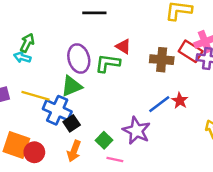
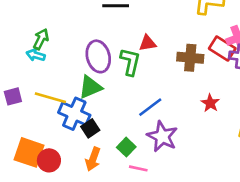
red triangle: (123, 46) -> (148, 43), turned -42
green L-shape: (108, 63) -> (130, 62), turned 95
blue line: (159, 104) -> (150, 107), moved

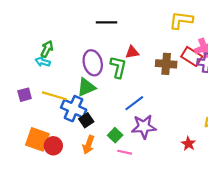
red star: (210, 103) -> (188, 144), moved
purple star: (162, 136) -> (144, 127), turned -30

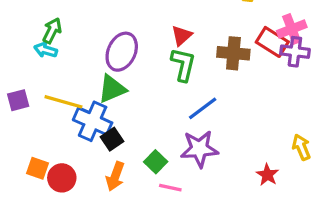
red triangle: (132, 52) -> (182, 35), turned -32
purple ellipse: (93, 63) -> (122, 52), turned 40
green L-shape: (118, 67) -> (183, 65), moved
blue line: (134, 103) -> (203, 108), moved
orange square: (37, 139) -> (38, 168), size x0.6

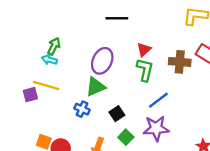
yellow line: (63, 102) -> (46, 86), moved
blue cross: (93, 121) -> (82, 109), size x0.6
black square: (112, 139) -> (117, 114), moved

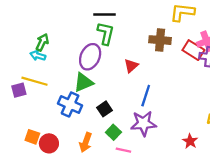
red triangle: (144, 50) -> (131, 66), moved
brown cross: (180, 62) -> (160, 40), moved
green L-shape: (145, 70) -> (106, 33), moved
blue line: (158, 100) -> (146, 96), turned -35
blue cross: (82, 109) -> (70, 105), size x1.5

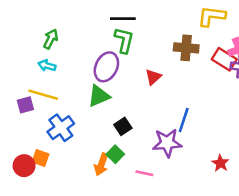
green arrow: (42, 42) -> (51, 39), moved
blue line: (146, 96) -> (184, 120), moved
blue cross: (70, 105) -> (61, 128), moved, turned 30
green square: (113, 132) -> (115, 154), moved
red circle: (49, 143) -> (24, 166), moved

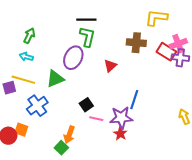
green triangle: (99, 96) -> (55, 79), moved
green square: (115, 154) -> (61, 148), moved
red star: (220, 163) -> (120, 134), moved
pink line: (144, 173) -> (96, 119), moved

